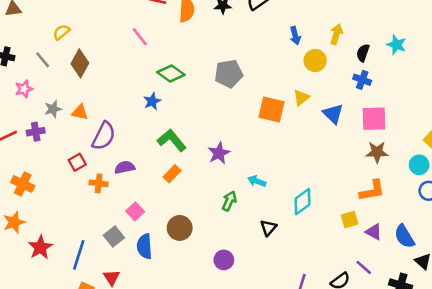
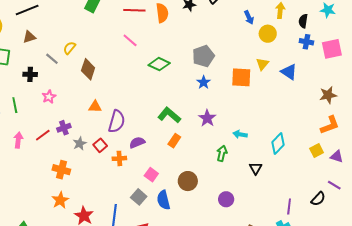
gray line: (43, 60) -> (52, 59), moved
blue star: (152, 101) -> (204, 82), moved
gray star: (53, 109) -> (80, 143), moved
pink square: (374, 119) -> (332, 49), moved

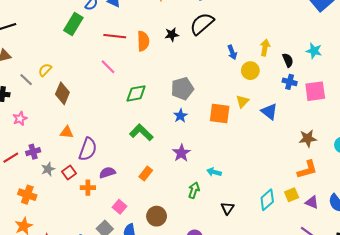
black semicircle: (303, 21) -> (288, 60), turned 144
green diamond: (159, 64) -> (136, 93), turned -40
green L-shape: (169, 115) -> (141, 132), moved
cyan diamond: (278, 143) -> (267, 200), moved

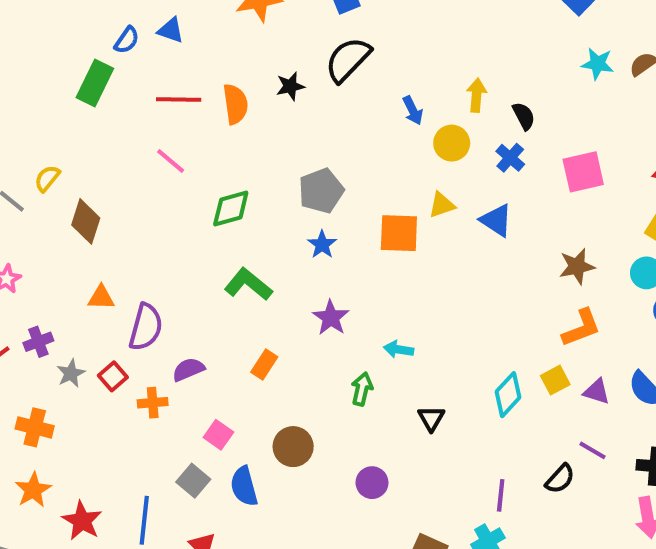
cyan star: (314, 51) -> (598, 64), moved
blue cross: (290, 82) -> (510, 158), moved, turned 32
yellow triangle: (242, 101) -> (442, 205), turned 32

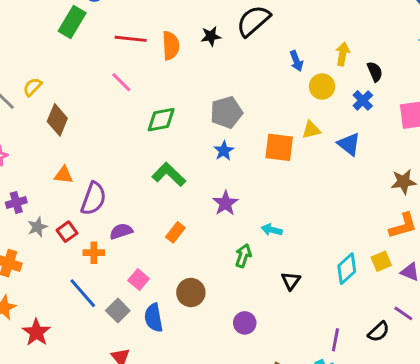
blue line: (144, 520) -> (83, 293), moved, turned -52

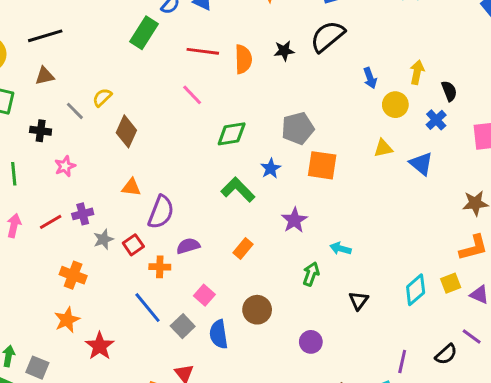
orange square: (279, 147) -> (322, 165), moved
blue star: (224, 151) -> (271, 168), moved

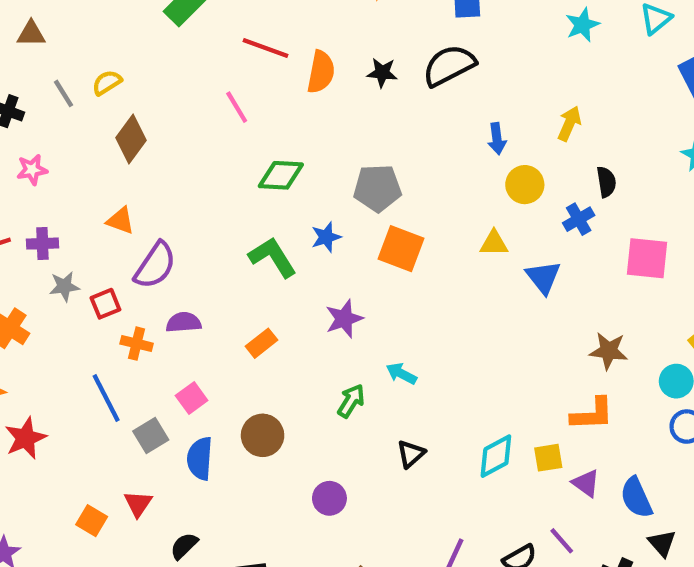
yellow arrow: (417, 72) -> (569, 124), moved

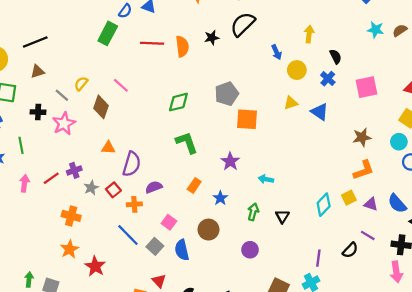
pink line: (237, 107) -> (121, 85), moved
pink star: (32, 170) -> (64, 124), moved, size x1.5
blue star: (326, 237) -> (220, 198), moved
green L-shape: (273, 257) -> (187, 143), turned 30
green arrow: (351, 401) -> (253, 212), moved

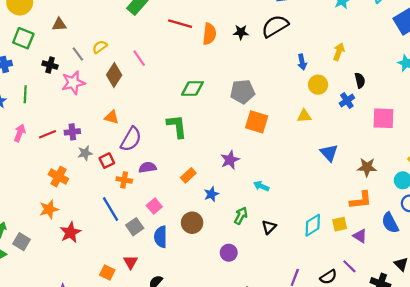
blue triangle: (320, 112) -> (329, 153), moved
green L-shape: (187, 143) -> (177, 126), moved
blue semicircle: (397, 204) -> (390, 223), moved

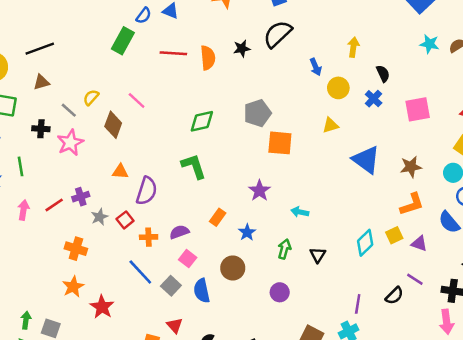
blue triangle: (329, 153) -> (366, 160), size x1.4
purple semicircle: (148, 167) -> (179, 232), moved

